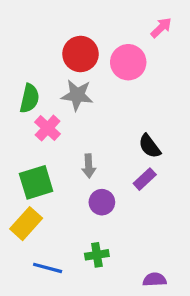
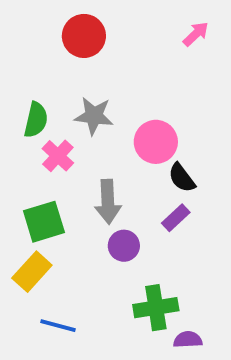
red circle: (80, 54) -> (84, 36), moved
pink circle: (128, 62) -> (156, 142), moved
gray arrow: (89, 166) -> (108, 202), size x1.5
green cross: (97, 255) -> (156, 308), moved, size x1.5

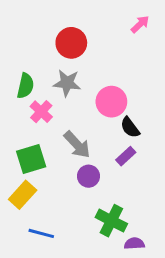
red circle: (84, 36) -> (71, 43), moved
gray arrow: (108, 202) -> (77, 145), turned -40
green cross: (156, 308) -> (111, 221), turned 36

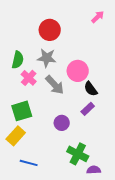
gray arrow: (77, 145) -> (55, 85), moved

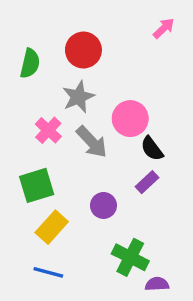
gray star: (47, 58) -> (78, 97), turned -30
green semicircle: (18, 60) -> (30, 63), moved
yellow rectangle: (16, 136) -> (52, 227), moved

